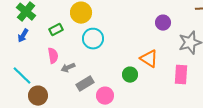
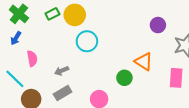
green rectangle: (56, 30) -> (52, 14), moved
pink semicircle: (53, 56) -> (32, 59), moved
gray rectangle: (85, 84) -> (63, 93), moved

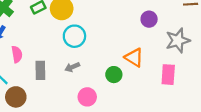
gray arrow: (62, 71) -> (72, 67), moved
gray rectangle: (63, 93) -> (40, 70), moved, turned -60

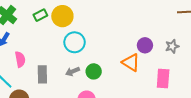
purple circle: (149, 19) -> (145, 45), moved
gray star: (178, 40) -> (172, 46), size x0.6
green circle: (114, 75) -> (94, 71), moved

